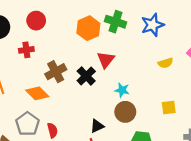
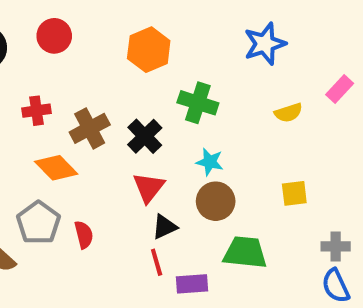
green cross: (116, 22) -> (198, 103), moved
red cross: (26, 50) -> (37, 111), moved
red triangle: (106, 60) -> (149, 187), moved

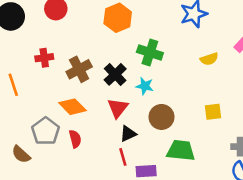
cyan star: (210, 162) -> (145, 86), moved
orange diamond: (56, 168) -> (73, 107), moved

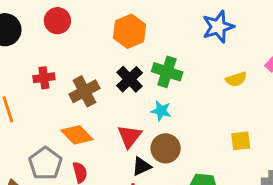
black cross: (115, 74) -> (130, 79), moved
brown circle: (162, 117) -> (166, 148), moved

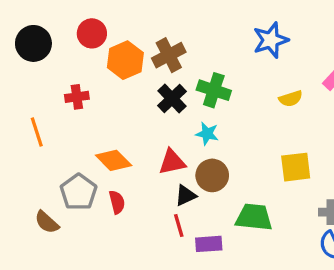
orange hexagon: (130, 31) -> (125, 60), moved
brown cross: (84, 91) -> (169, 55), moved
red triangle: (130, 136) -> (172, 162), turned 40
yellow square: (241, 141) -> (296, 167), size x1.4

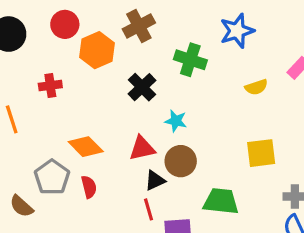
brown cross: (169, 55) -> (139, 26), moved
green cross: (214, 90) -> (190, 60), moved

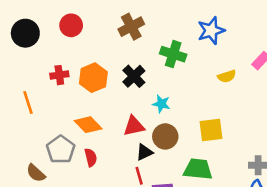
orange hexagon: (97, 50) -> (93, 78), moved
yellow square: (261, 153) -> (211, 130), moved

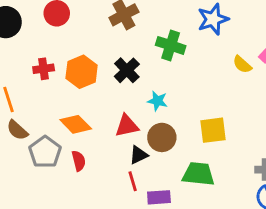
yellow semicircle: (227, 76) -> (242, 64), moved, turned 60
brown semicircle: (36, 173) -> (17, 130), moved

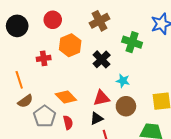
orange hexagon: (82, 72) -> (70, 45), moved
brown semicircle: (17, 130) -> (25, 101), turned -77
black triangle: (138, 155) -> (96, 118), moved

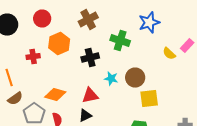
black cross: (102, 59) -> (90, 58), turned 30
orange diamond: (66, 97) -> (55, 94), turned -30
brown circle: (126, 106) -> (135, 78), moved

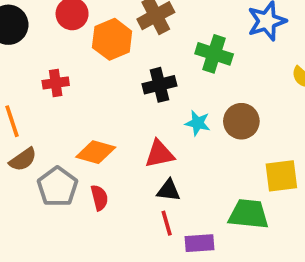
orange hexagon: (59, 44) -> (112, 39), moved
yellow square: (149, 98) -> (281, 176), moved
black triangle: (85, 116) -> (169, 190), moved, turned 32

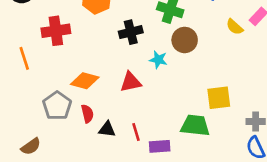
red cross: (56, 83) -> (56, 31), size x1.5
brown circle: (241, 121) -> (185, 40), moved
brown semicircle: (23, 159) -> (31, 146), moved
black triangle: (169, 190) -> (107, 129), moved

